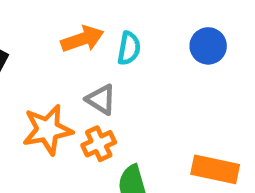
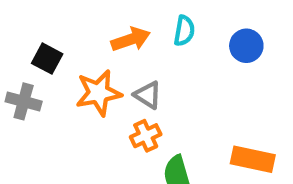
cyan semicircle: (129, 48) -> (184, 31), moved
orange star: (48, 130) -> (99, 93), moved

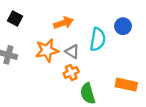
cyan semicircle: (184, 31) -> (98, 39), moved, size x1.5
black square: (47, 59) -> (15, 18), moved

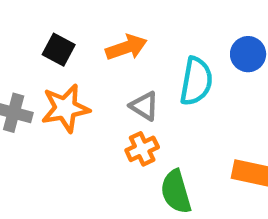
black square: (15, 18) -> (59, 50), moved
orange star: (47, 50) -> (65, 108), moved

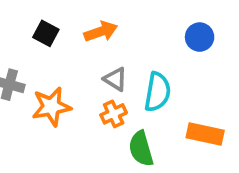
cyan semicircle: (196, 81) -> (157, 92), moved
orange star: (65, 108) -> (51, 107), moved

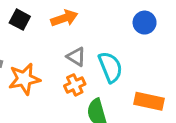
cyan semicircle: (157, 92) -> (110, 67), turned -32

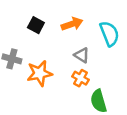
cyan semicircle: (110, 67) -> (109, 34), moved
orange cross: (75, 85) -> (81, 78), turned -35

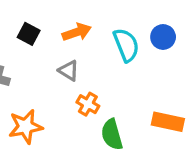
gray triangle: (82, 55) -> (69, 71), moved
orange star: (40, 73) -> (25, 127), moved

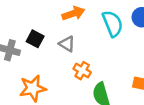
black square: (29, 34) -> (35, 39), moved

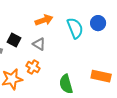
orange cross: (82, 71) -> (33, 67), moved

